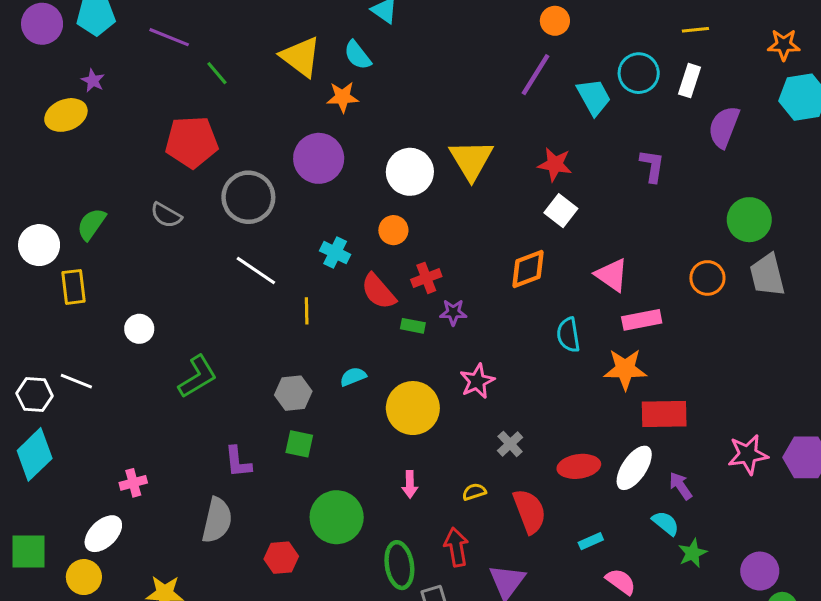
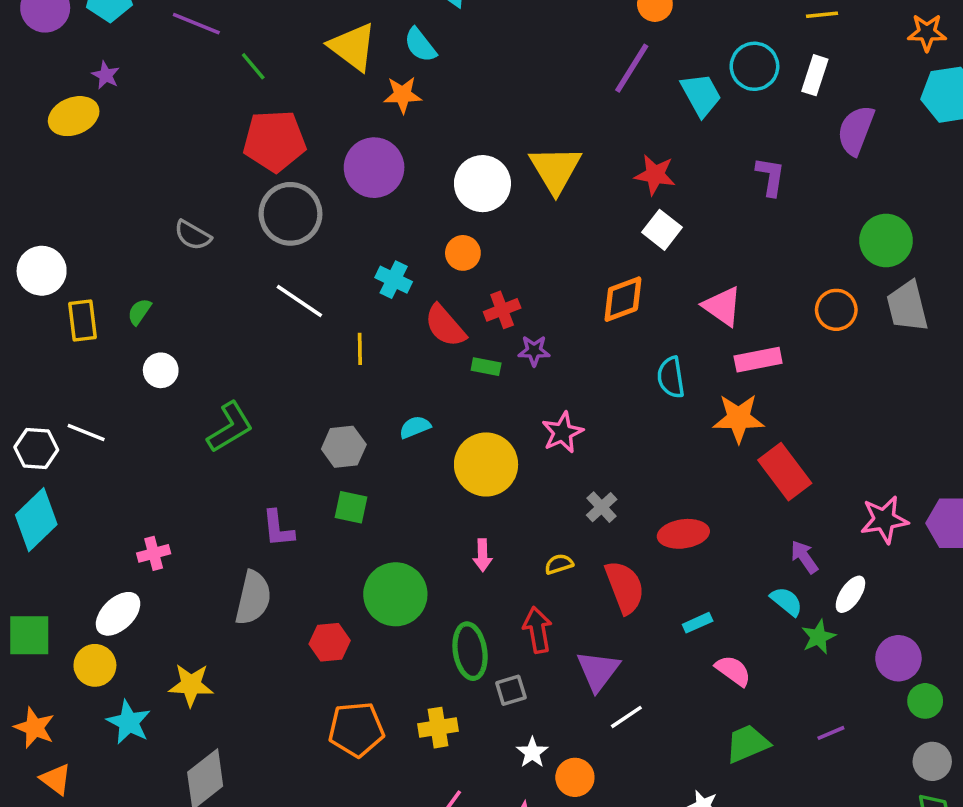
red pentagon: (192, 142) -> (274, 141), moved
green semicircle: (91, 224) -> (139, 312), moved, size x0.7
red rectangle: (664, 414) -> (785, 472), turned 54
white ellipse: (634, 468) -> (850, 594), moved, size x0.7

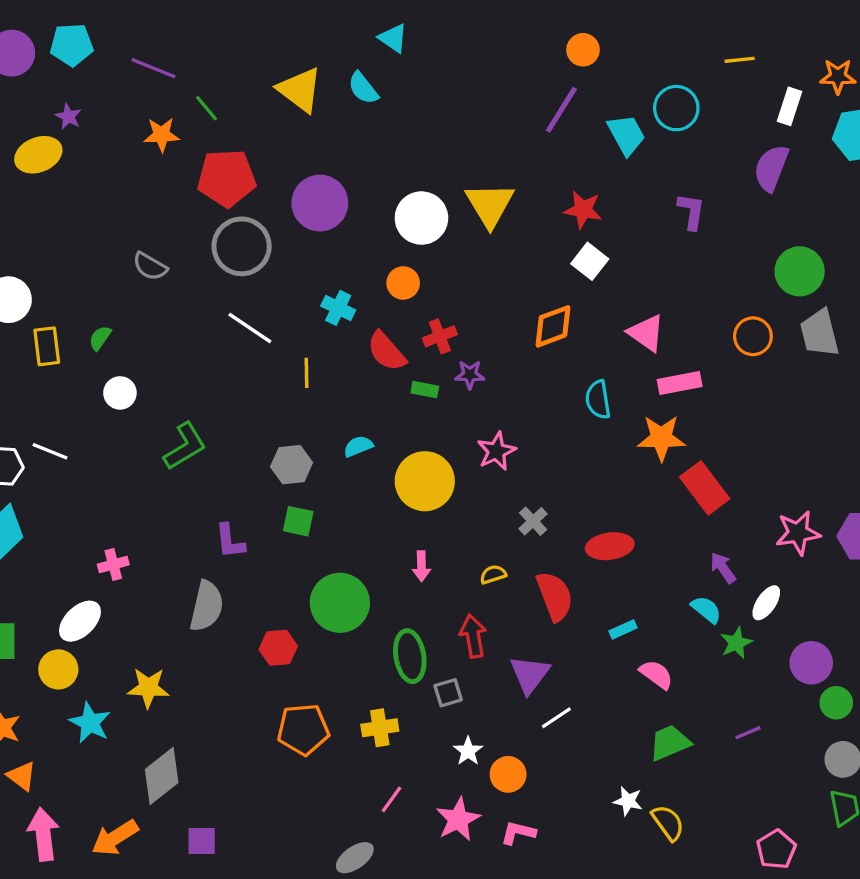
white rectangle: (815, 75) -> (790, 106), moved
orange star: (402, 95) -> (162, 135), moved

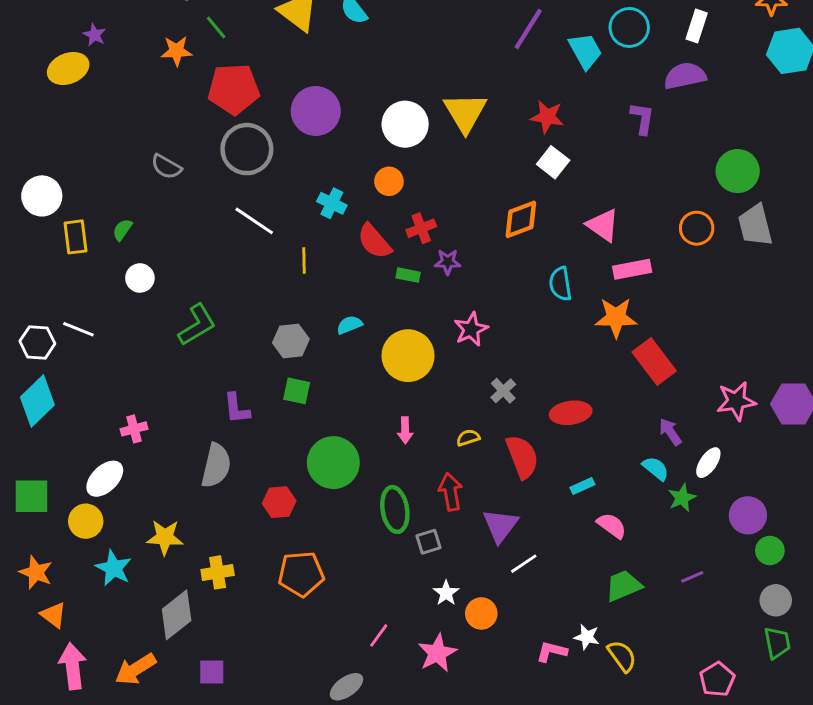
white rectangle: (790, 106) -> (697, 26), moved
purple semicircle: (771, 168) -> (685, 76), moved, turned 57
yellow cross: (380, 728) -> (218, 572), moved
pink L-shape: (518, 833) -> (552, 652), moved

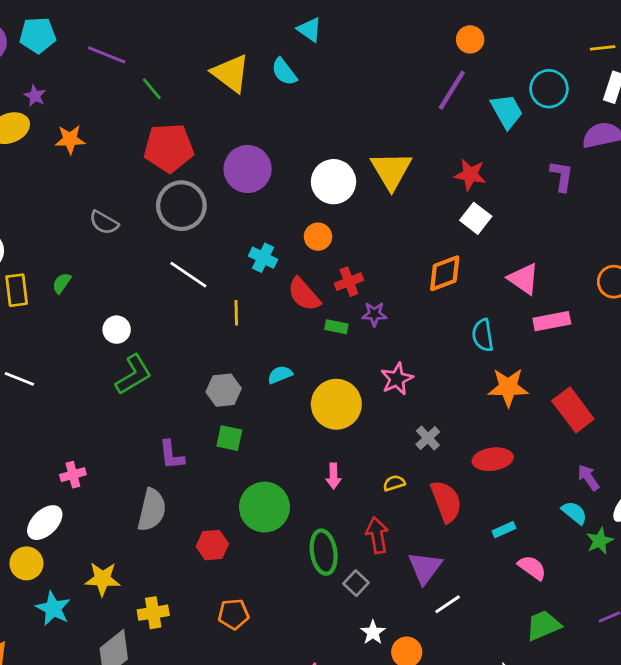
orange star: (177, 51) -> (70, 139), moved
white circle: (140, 278) -> (117, 330), moved
orange star: (616, 318) -> (508, 387), moved
gray square: (429, 542) -> (356, 583), turned -30
orange pentagon: (301, 574) -> (233, 614), size x0.7

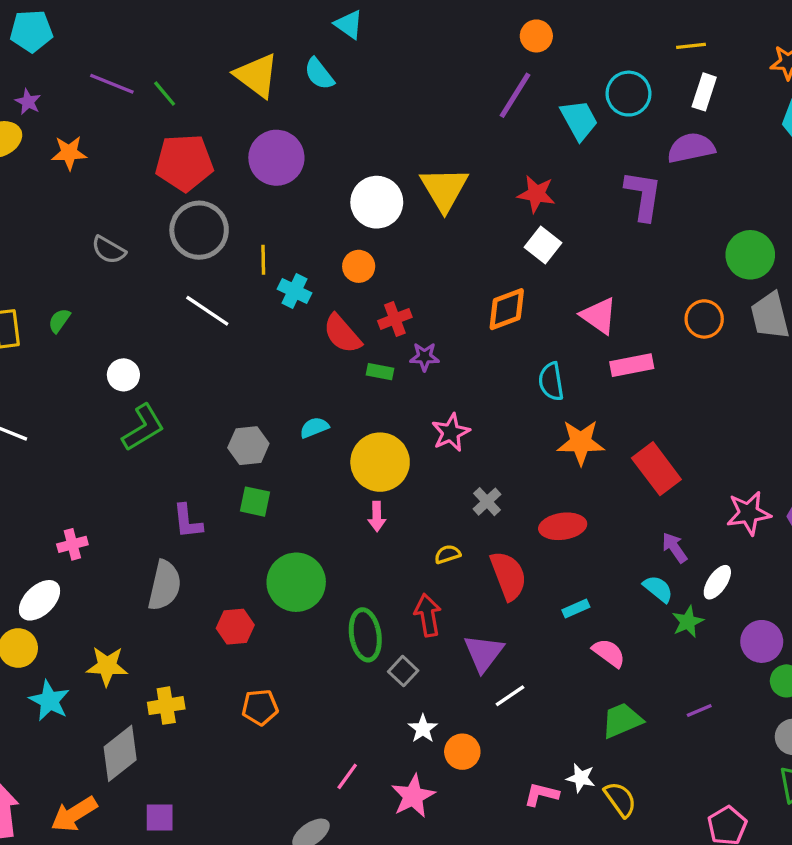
purple line: (107, 55) -> (112, 84), moved
purple circle: (248, 169) -> (276, 158), moved
purple L-shape: (562, 176) -> (643, 196), size x1.4
yellow line: (236, 313) -> (263, 260), moved
pink arrow: (333, 476) -> (377, 516), moved

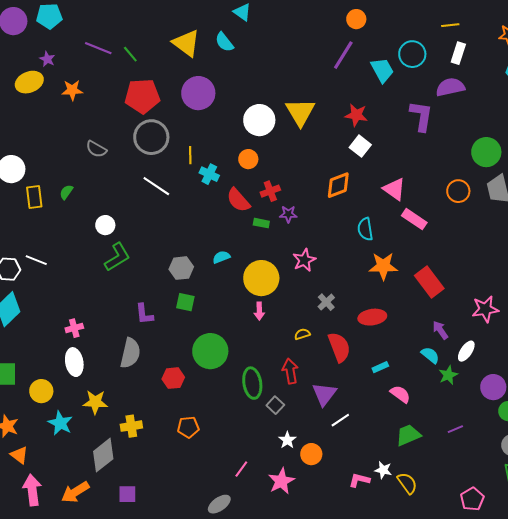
pink rectangle: (632, 365) -> (414, 219), turned 45
white ellipse: (40, 600) -> (74, 362), moved, turned -56

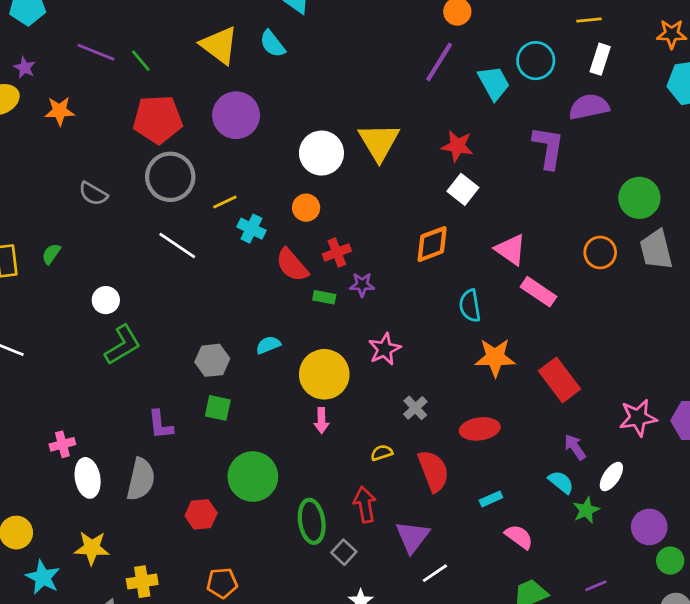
yellow line: (190, 155) -> (225, 202), turned 66
white ellipse: (74, 362) -> (88, 478), moved

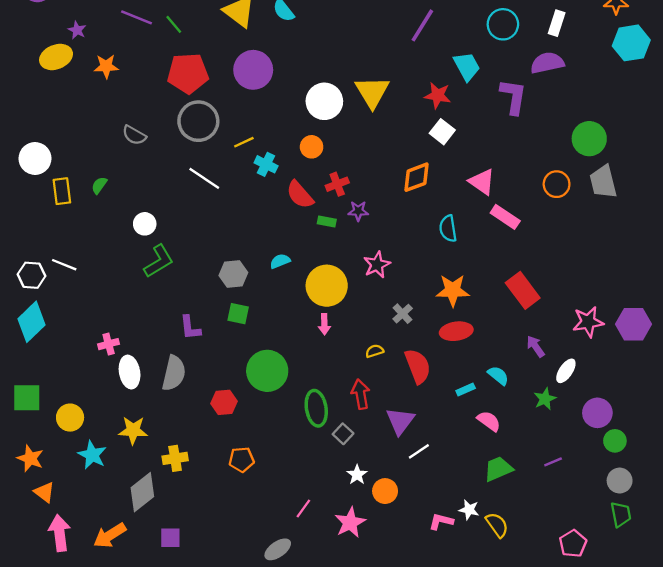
cyan trapezoid: (494, 83) -> (467, 66), moved
orange star: (495, 357) -> (453, 290), moved
cyan semicircle: (561, 482) -> (498, 376), moved

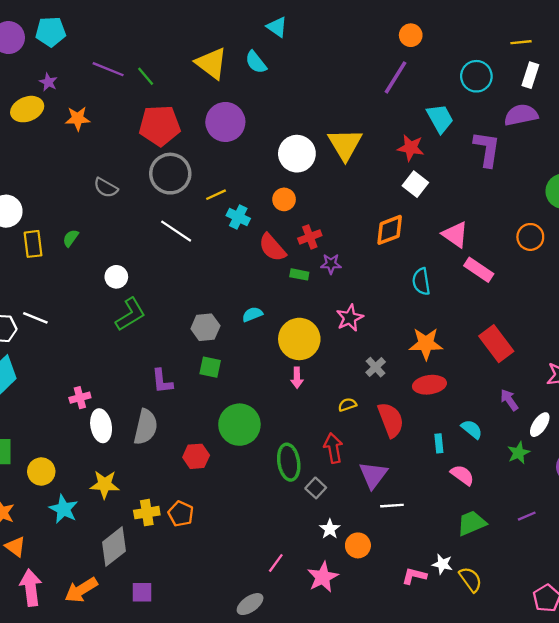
cyan rectangle: (466, 390) -> (439, 443), turned -72
white line: (419, 451) -> (392, 506), turned 30
orange pentagon: (242, 460) -> (181, 514), moved, turned 30

